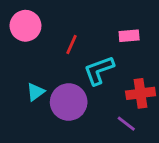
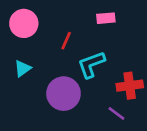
pink rectangle: (129, 36) -> (106, 18), moved
cyan triangle: (36, 92) -> (22, 68), moved

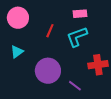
cyan L-shape: (91, 64) -> (77, 37), moved
purple line: (116, 113) -> (75, 86), moved

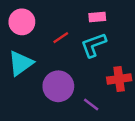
red line: (50, 31) -> (61, 38), turned 32
cyan triangle: (17, 52) -> (21, 63), size x1.6

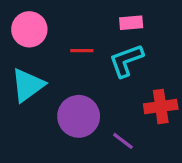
red line: (61, 38) -> (82, 51), turned 35

